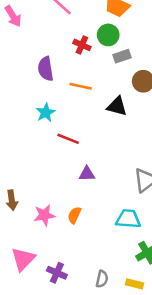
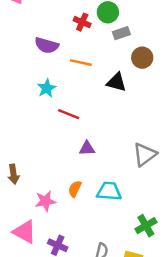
purple semicircle: (46, 69) -> (47, 45), turned -65
pink star: (44, 215) -> (45, 201), moved
cyan trapezoid: (128, 219) -> (109, 191), moved
pink triangle: (23, 259) -> (25, 232), turned -45

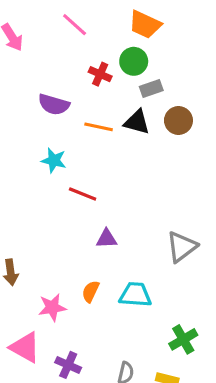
black triangle: (116, 82) -> (137, 122), moved
cyan star: (47, 88) -> (54, 160), turned -30

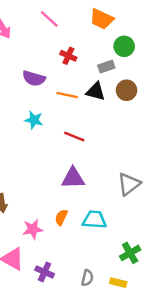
green circle: (134, 61) -> (124, 46), moved
red line: (83, 194) -> (74, 137), moved
purple triangle: (107, 239) -> (73, 178), size x1.5

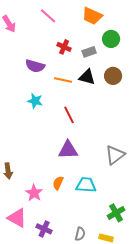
gray rectangle: (106, 67) -> (89, 52), moved
red line: (74, 137) -> (69, 115), turned 42
pink star: (33, 229) -> (34, 193), turned -30

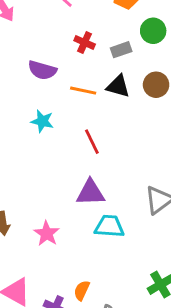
orange semicircle: (58, 183) -> (82, 290), moved
cyan trapezoid: (86, 185) -> (109, 226), moved
pink star: (34, 193) -> (47, 234), moved

